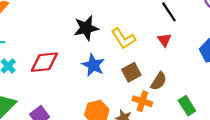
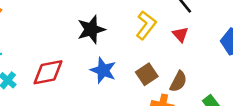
yellow L-shape: (123, 39) -> (146, 25), moved, turned -105

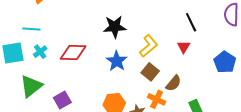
yellow L-shape: (146, 25) -> (149, 46), moved
brown square: (147, 74) -> (150, 72), turned -30

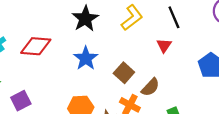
black star: (115, 27) -> (85, 19), turned -30
yellow L-shape: (149, 46) -> (132, 18), moved

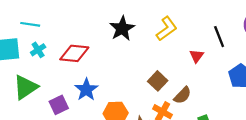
black line: (174, 17) -> (219, 37), moved
blue star: (86, 58) -> (86, 90), moved

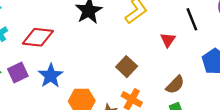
brown semicircle: (182, 95) -> (175, 85), moved
purple square: (59, 105) -> (18, 73), moved

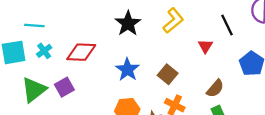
blue star: (51, 76) -> (127, 70), moved

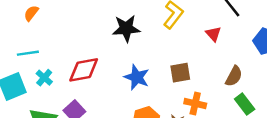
black star: (128, 23) -> (126, 28), turned -30
brown square: (168, 74) -> (180, 73), turned -36

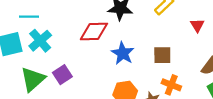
red diamond: (84, 70) -> (94, 31), moved
cyan cross: (44, 78) -> (40, 41), size x1.5

